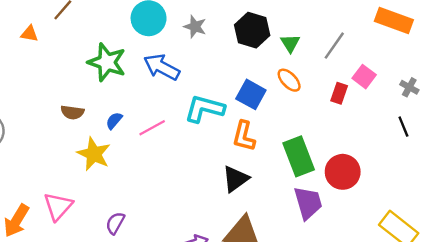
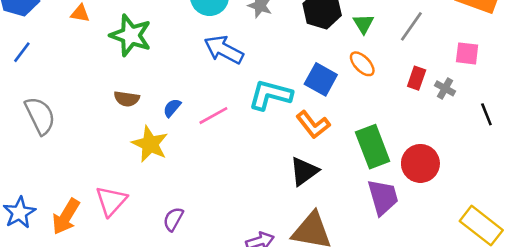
green star: (107, 62) -> (131, 35), moved
pink square: (364, 77) -> (467, 53), moved, turned -30
gray cross: (409, 87) -> (445, 88), moved
orange L-shape: (244, 136) -> (313, 125), turned -52

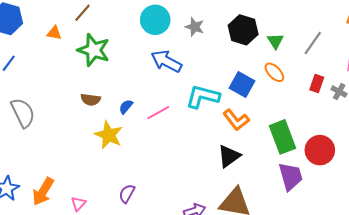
pink triangle: (111, 201) -> (78, 204), moved, size x0.6

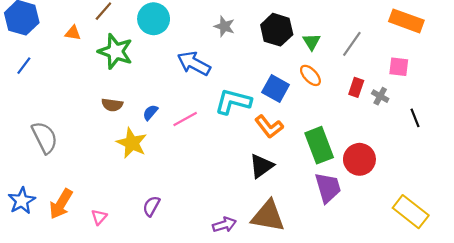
cyan circle: (155, 20) -> (154, 19), moved
gray semicircle: (23, 113) -> (45, 138), moved

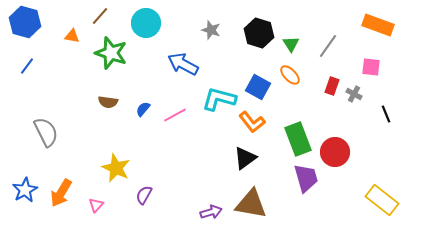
yellow star: (132, 143) -> (116, 168), moved

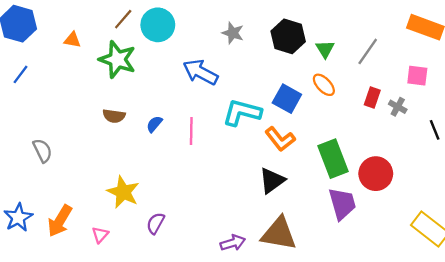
brown line: (100, 16) -> (123, 19), moved
pink line: (175, 115) -> (191, 131), turned -60
gray semicircle: (46, 132) -> (42, 151), size x0.7

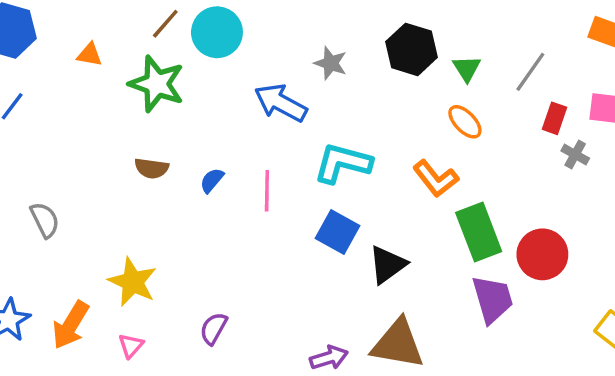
gray star: (233, 33) -> (331, 63), moved
red rectangle: (372, 98) -> (554, 118), moved
blue square: (287, 99) -> (338, 232), moved
orange L-shape: (280, 139) -> (436, 179), moved
yellow star: (123, 192) -> (133, 282), moved

